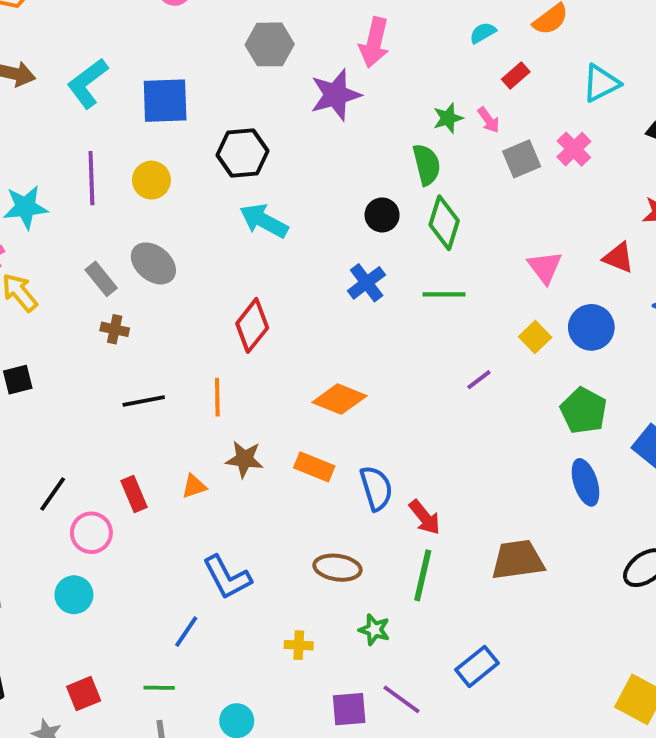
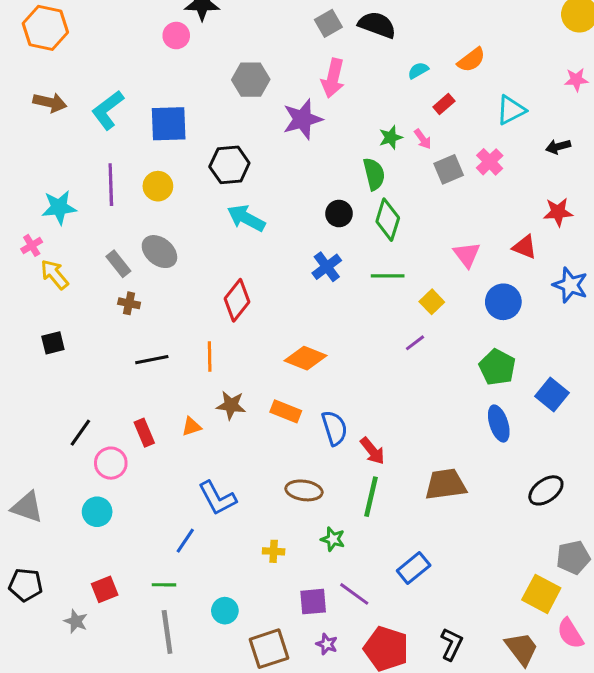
yellow square: (535, 337) -> (432, 302), moved

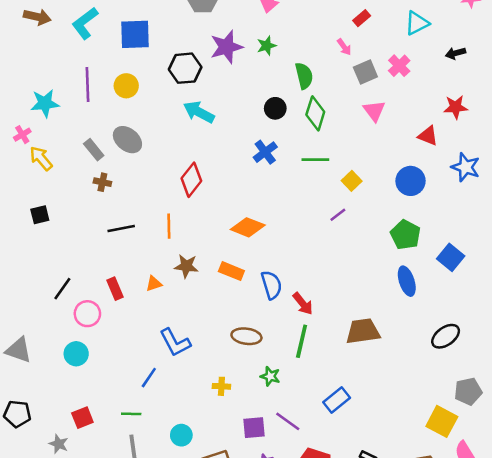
purple star: (302, 119) -> (226, 47), moved
green star: (391, 137) -> (266, 46), moved
pink triangle: (467, 255) -> (374, 111), moved

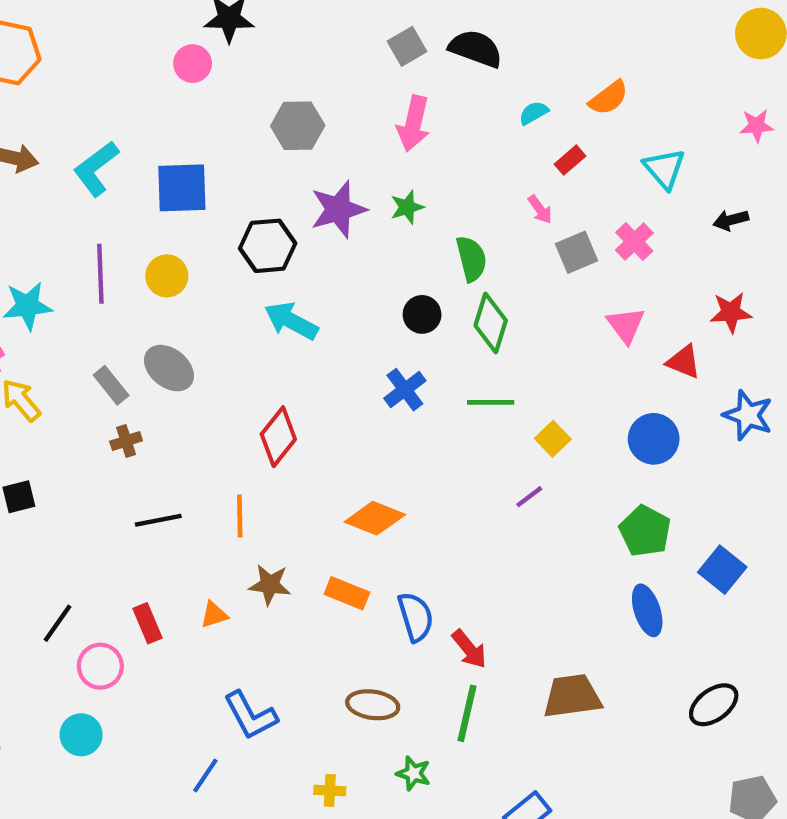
cyan triangle: (417, 23) -> (664, 169), turned -44
pink triangle: (374, 111) -> (626, 325), moved
brown cross: (102, 182) -> (126, 441), turned -30

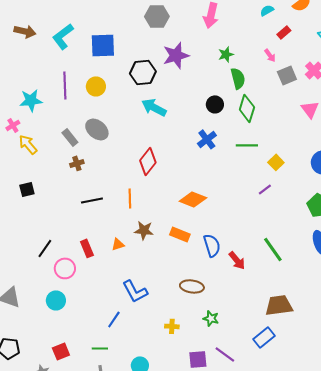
green star: (407, 207) -> (226, 54), moved
brown trapezoid: (572, 696) -> (279, 305), moved
green line: (467, 713) -> (273, 249), moved, turned -48

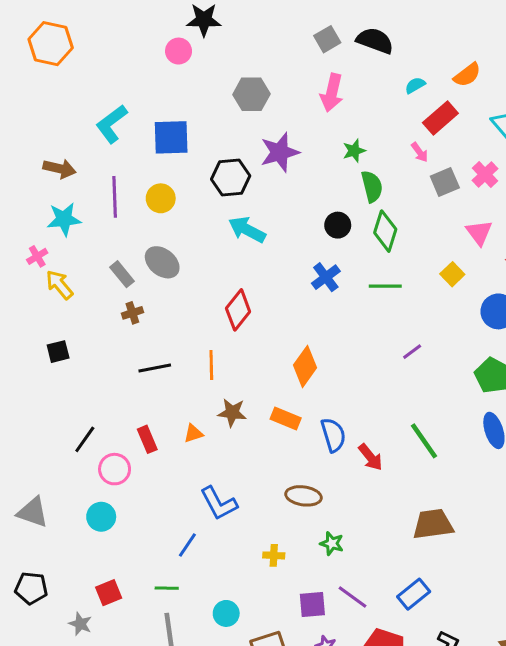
brown arrow: (25, 31) -> (60, 169), moved
red rectangle: (284, 32) -> (440, 118), size x1.6
yellow square: (276, 162) -> (452, 274), moved
orange diamond: (193, 199) -> (305, 366), turned -76
blue rectangle: (264, 337) -> (414, 594), moved

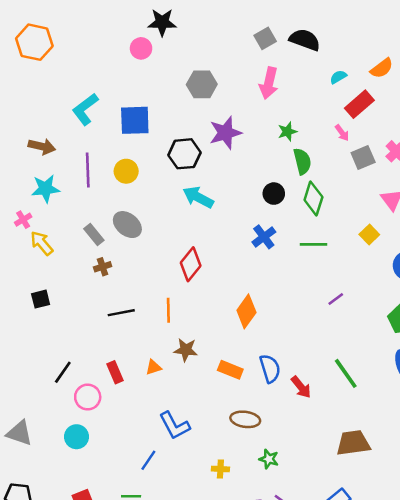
orange rectangle: (286, 419) -> (230, 370), moved

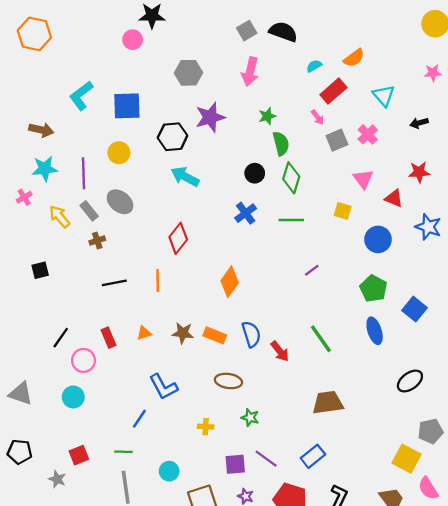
purple line: (88, 170) -> (83, 173), moved
yellow square: (369, 234) -> (343, 211), turned -30
yellow arrow: (42, 243) -> (60, 217), moved
brown star: (186, 350) -> (183, 333), moved

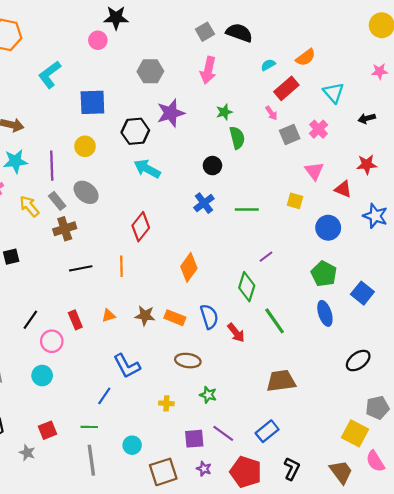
cyan L-shape: (81, 96) -> (50, 75), moved
green diamond: (291, 178) -> (247, 287), moved
brown cross: (97, 241) -> (65, 229), size x1.5

